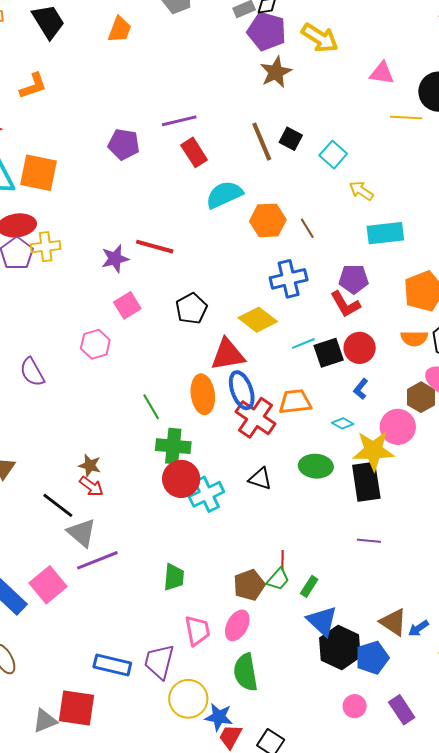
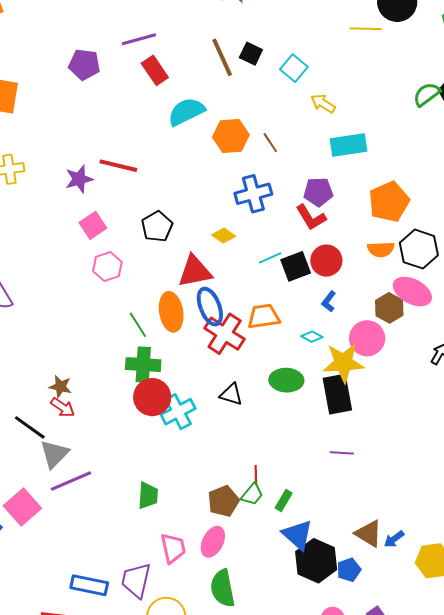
yellow diamond: (258, 320) -> (224, 236), size x0.6
pink hexagon: (95, 344) -> (107, 267), moved
green line: (151, 407) -> (138, 325), moved
gray triangle: (82, 533) -> (54, 454), turned 36
blue pentagon: (372, 658) -> (349, 570), size x0.7

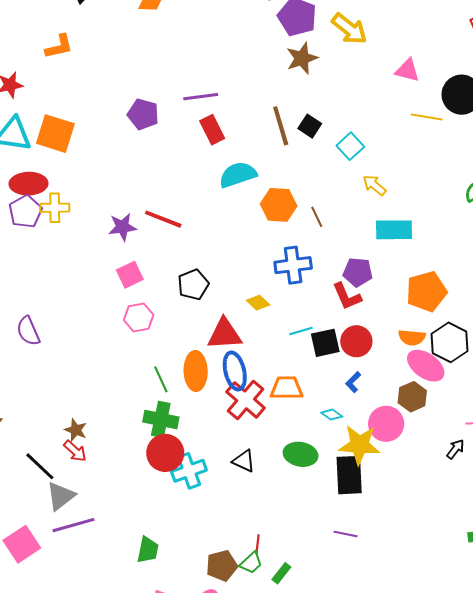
pink ellipse: (412, 291) -> (426, 366), moved

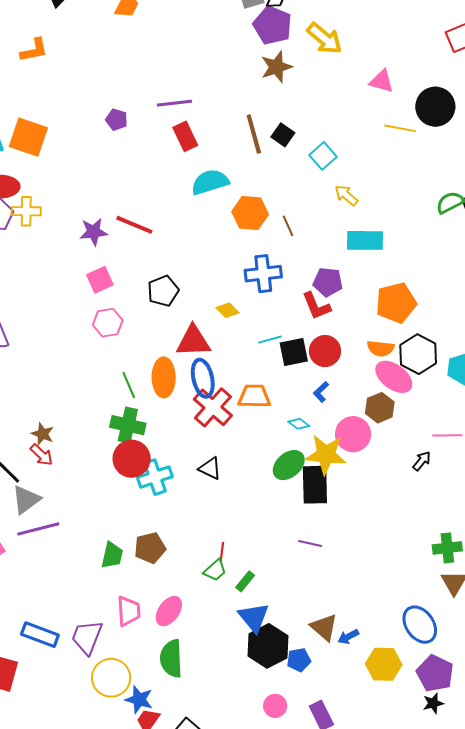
purple pentagon: (143, 114) -> (117, 120), size x0.7
green ellipse: (301, 454) -> (289, 465), moved, turned -52
brown pentagon: (222, 566) -> (150, 548), moved

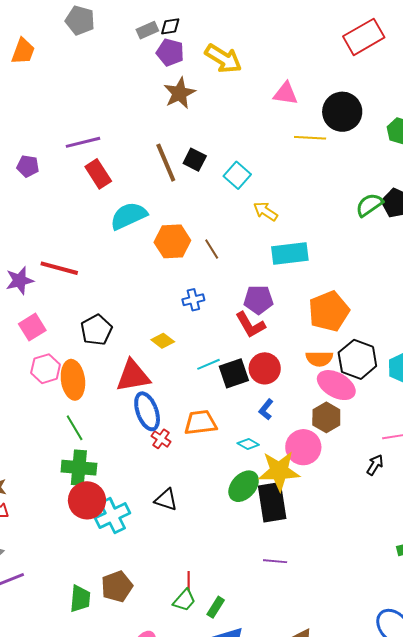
purple pentagon: (273, 25) -> (170, 52), size x0.7
blue cross: (263, 274) -> (193, 300), size x0.6
orange ellipse: (164, 377) -> (73, 380), moved
red cross: (213, 407) -> (161, 439), size x0.5

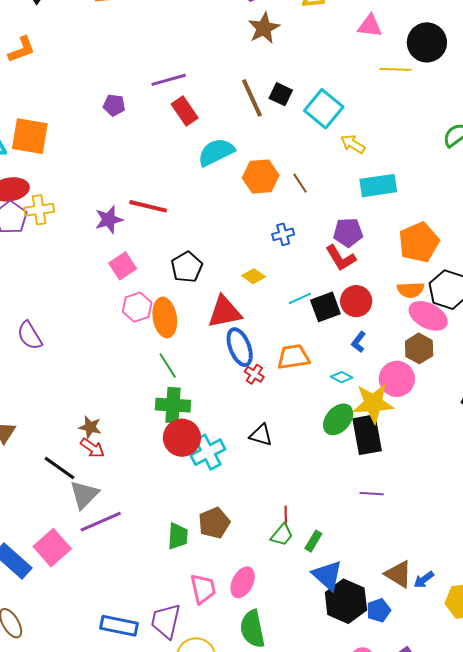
cyan square: (237, 175) -> (324, 109), size x1.4

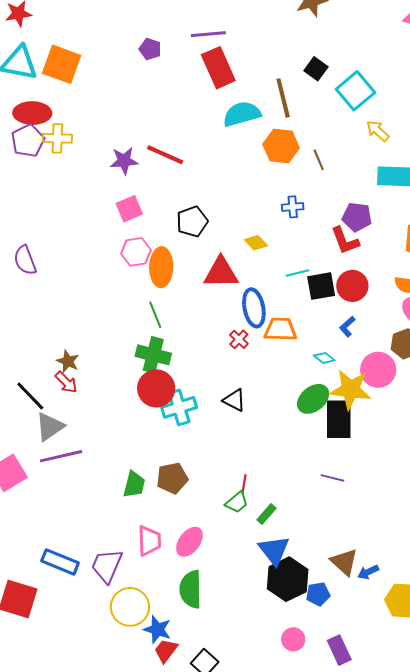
brown line: (252, 98) -> (283, 98), moved
red rectangle: (185, 111) -> (218, 68), size x1.4
blue ellipse: (240, 347) -> (254, 308), moved

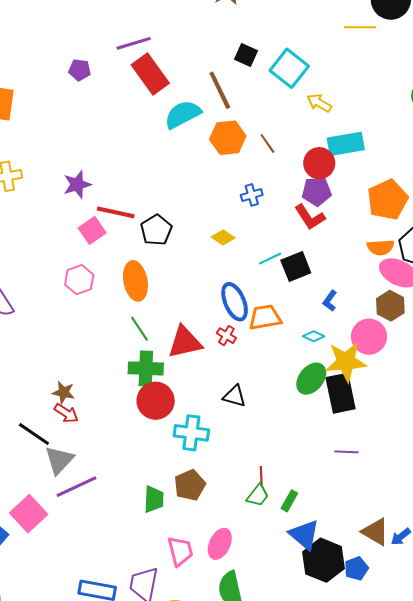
red line: (165, 155) -> (116, 212), moved
pink hexagon: (136, 252) -> (79, 280), moved
red triangle: (221, 273) -> (185, 342), moved
red circle: (352, 286) -> (319, 163), moved
cyan cross: (179, 407) -> (191, 433), moved, turned 36

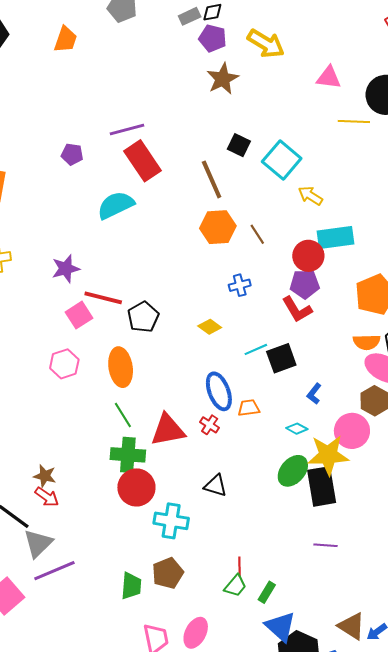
cyan semicircle: (183, 114) -> (116, 205), moved
orange trapezoid: (265, 317) -> (249, 408), size x0.7

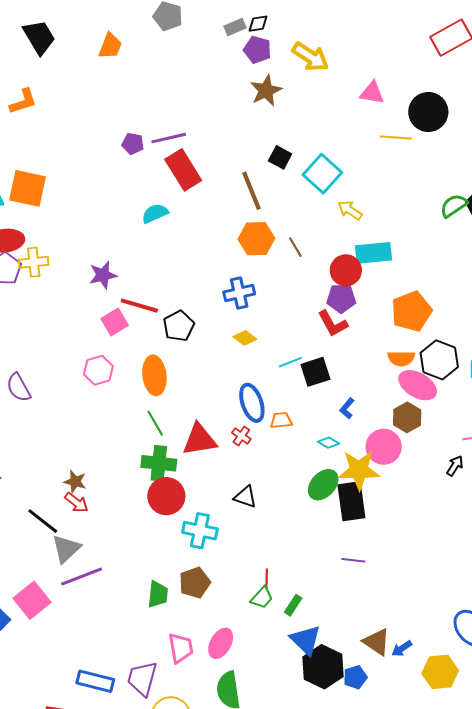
purple pentagon: (72, 154) -> (133, 144), moved
cyan semicircle: (116, 205) -> (155, 213), size x0.7
blue cross: (240, 285) -> (239, 293), moved, size x1.4

